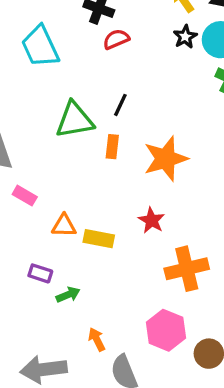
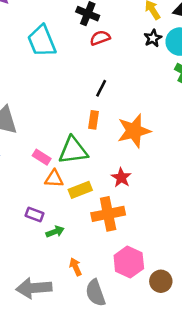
green triangle: (75, 120) -> (73, 151), moved
pink rectangle: (25, 196) -> (42, 157), moved
yellow rectangle: (99, 239) -> (80, 190), turned -35
orange cross: (187, 269) -> (108, 214), moved

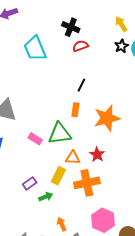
orange triangle: (54, 179) -> (73, 158), moved
yellow rectangle: (80, 190) -> (58, 176), moved, turned -42
purple rectangle: (35, 215) -> (30, 183), turned -56

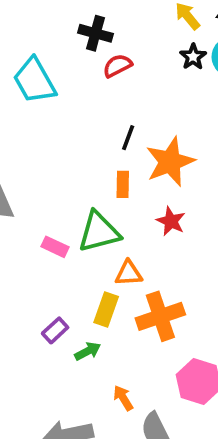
orange star: (107, 118) -> (170, 162), moved
red star: (97, 155) -> (171, 221), moved

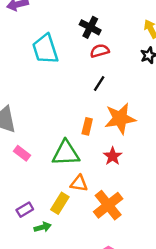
black line: (128, 138) -> (99, 83), moved
pink rectangle: (55, 247) -> (22, 153), moved
orange cross: (160, 316) -> (108, 205), moved, turned -32

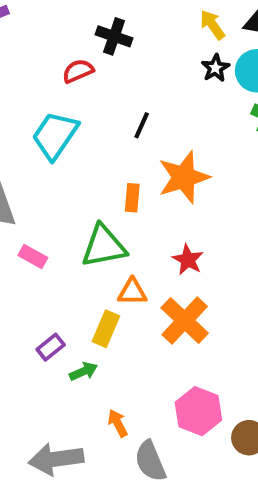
cyan trapezoid: (45, 49) -> (55, 135), moved, turned 60
red semicircle: (100, 51) -> (78, 71), moved
red star: (113, 156) -> (188, 260), moved

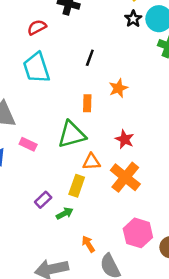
red semicircle: (78, 71) -> (37, 27), moved
cyan trapezoid: (55, 135) -> (36, 68), turned -48
orange star: (184, 177) -> (118, 88), size x0.6

